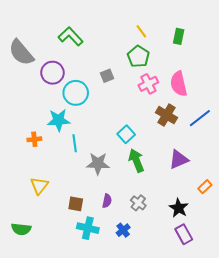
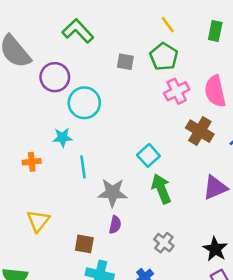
gray square: (107, 76) -> (125, 62), moved, turned 32
cyan star: (59, 120) -> (62, 137), size x0.7
purple semicircle: (107, 201) -> (115, 225), moved

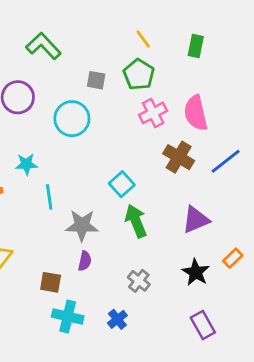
cyan circle: (84, 103) -> (72, 119), moved
black star: (215, 249) -> (196, 272), moved

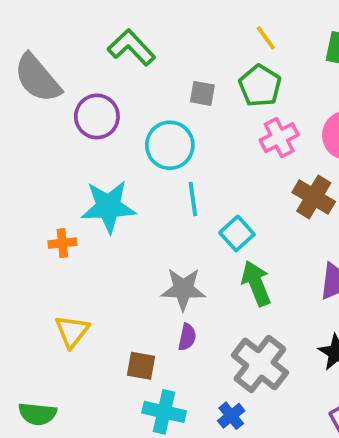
cyan star: (26, 164) -> (108, 207), size x1.8
cyan line: (49, 197) -> (193, 199), moved
gray cross: (139, 281) -> (260, 364), size x1.8

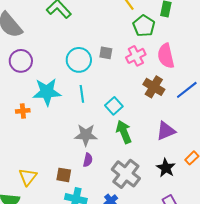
green pentagon: (260, 86) -> (144, 26), moved
gray square: (202, 93) -> (106, 53), moved
purple circle: (97, 116) -> (21, 61), moved
cyan line: (193, 199) -> (82, 94), moved
yellow triangle: (72, 331) -> (28, 177), moved

